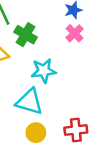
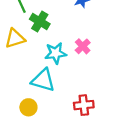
pink cross: (75, 33) -> (83, 46), moved
yellow circle: (36, 133) -> (28, 107), moved

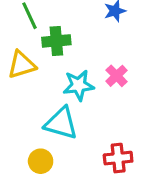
green cross: (40, 22) -> (56, 41), turned -36

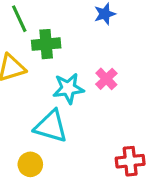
red cross: (118, 158) -> (130, 161), moved

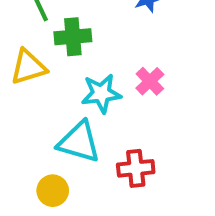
red cross: (130, 161) -> (136, 168), moved

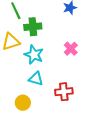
cyan star: (101, 93) -> (34, 55), moved, turned 30
cyan triangle: (79, 142) -> (36, 79), size x0.7

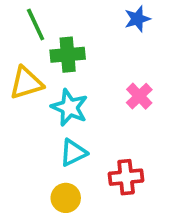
cyan triangle: (36, 79) -> (73, 153), turned -42
yellow circle: (23, 103) -> (66, 198), moved

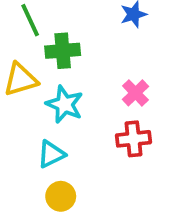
cyan triangle: (73, 153) -> (51, 154), moved
red cross: (126, 177) -> (133, 139), moved

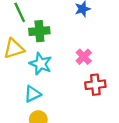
red cross: (133, 139) -> (95, 85), moved

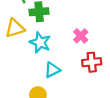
cyan triangle: (32, 94) -> (52, 70), moved

